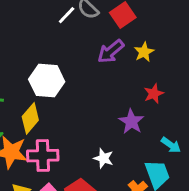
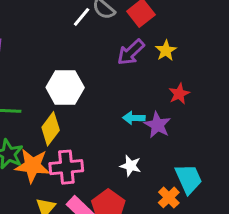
cyan arrow: (171, 145) -> (134, 118), moved, turned 150

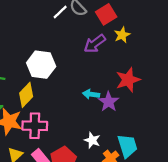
yellow star: (166, 51) -> (122, 35), moved
red star: (179, 94) -> (128, 80), size x1.5
white star: (131, 166) -> (92, 140), moved

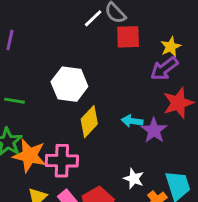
red square: (106, 14) -> (128, 37), moved, turned 30
purple arrow: (95, 44) -> (164, 69), moved
yellow diamond: (26, 95) -> (89, 122), moved

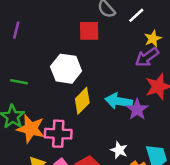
white line: (93, 18) -> (136, 15), moved
red square: (128, 37) -> (89, 31), moved
cyan arrow: (132, 121) -> (119, 101), size x1.5

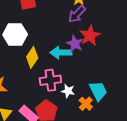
purple star: (137, 110) -> (75, 44), moved
pink cross: (58, 134) -> (50, 80), moved

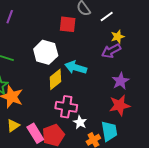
red star: (90, 36) -> (120, 105), moved
purple star: (75, 44) -> (120, 81), moved
cyan arrow: (61, 53) -> (76, 67), moved

